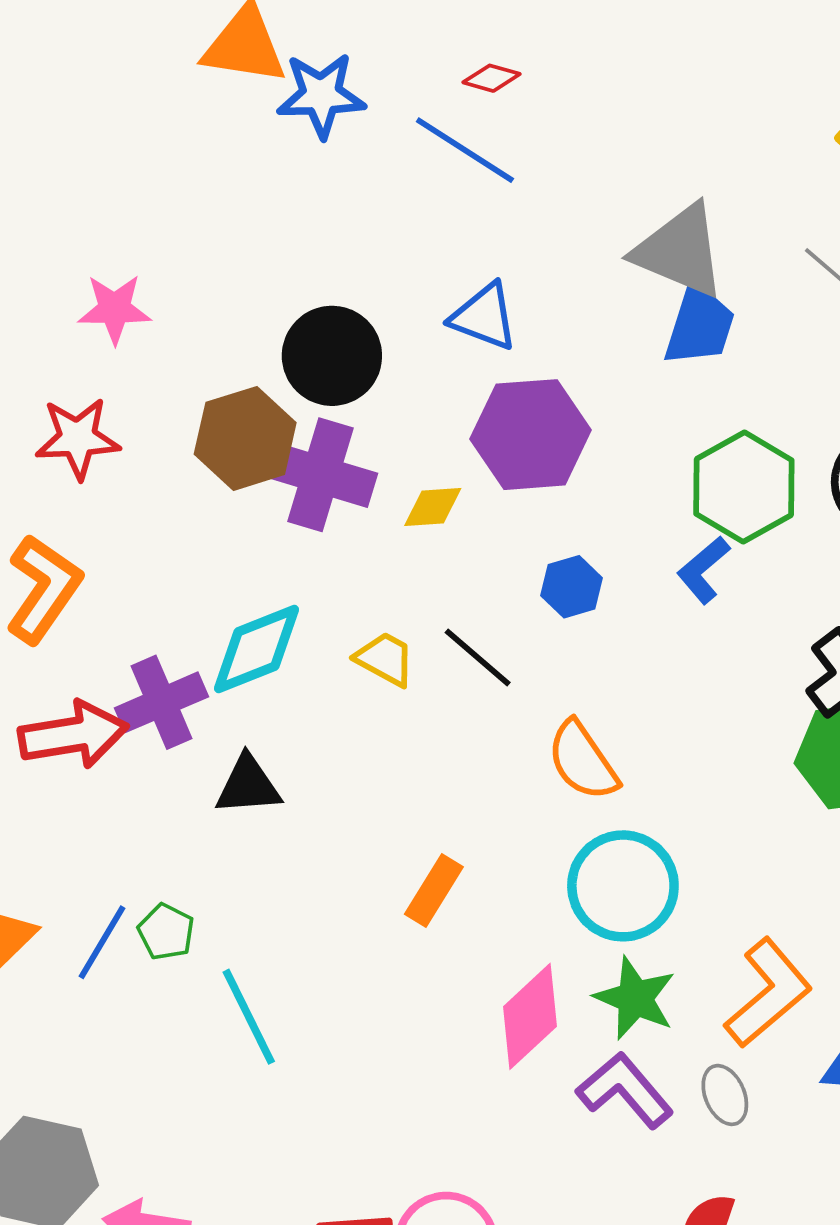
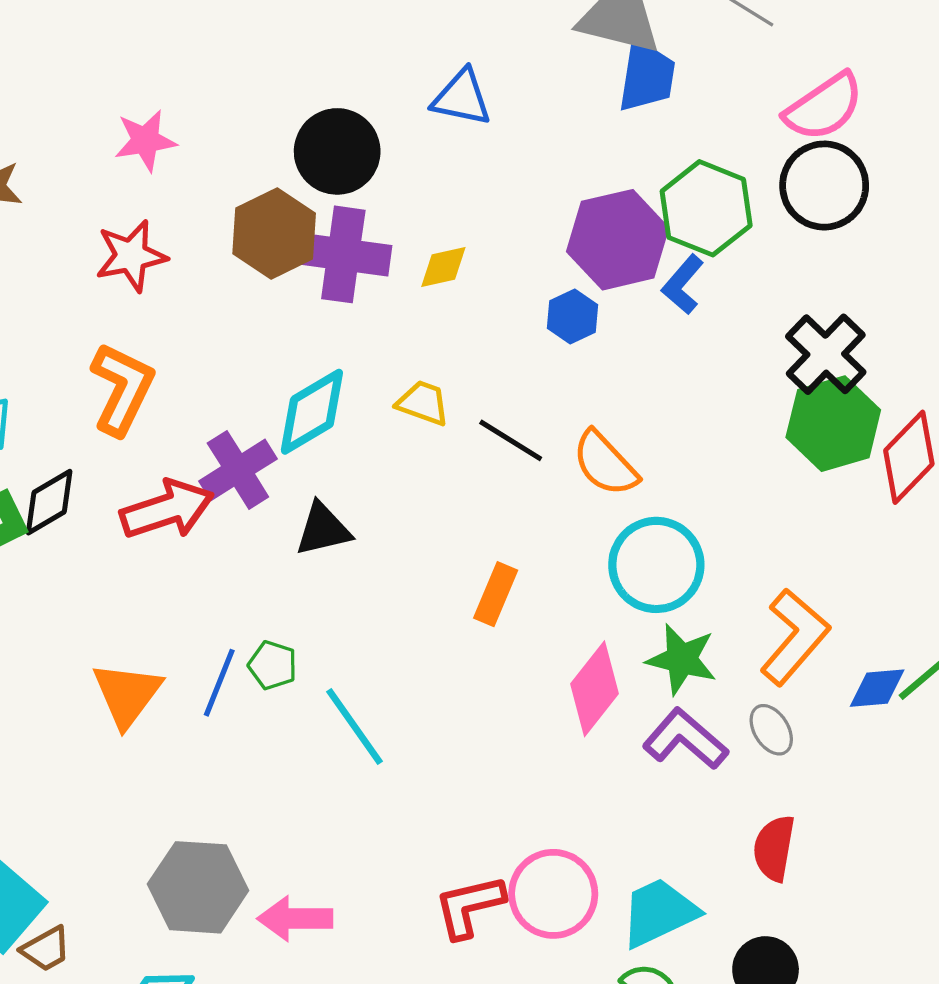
purple hexagon: (531, 435) -> (618, 240), moved
black line: (478, 657) -> (511, 440), moved

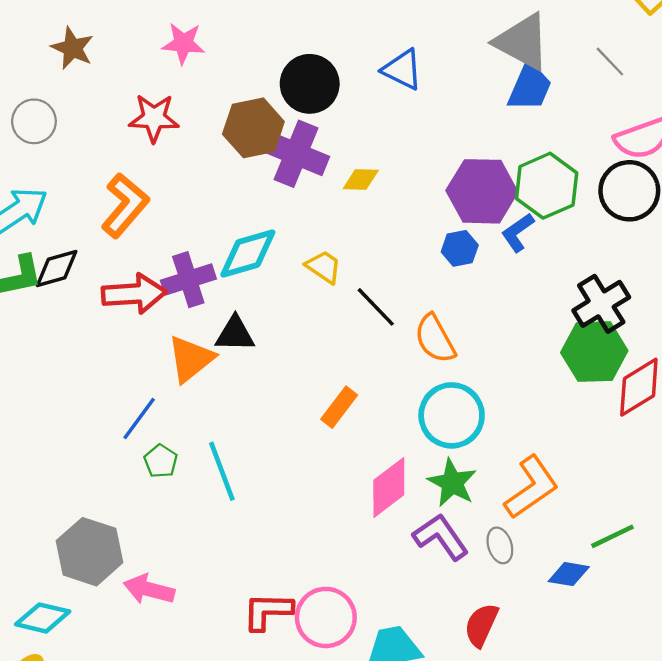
blue hexagon: (572, 317) -> (460, 248), moved
green pentagon: (273, 665) -> (161, 461), moved
blue diamond: (877, 688) -> (569, 574), moved
orange triangle: (127, 694) -> (191, 359), moved

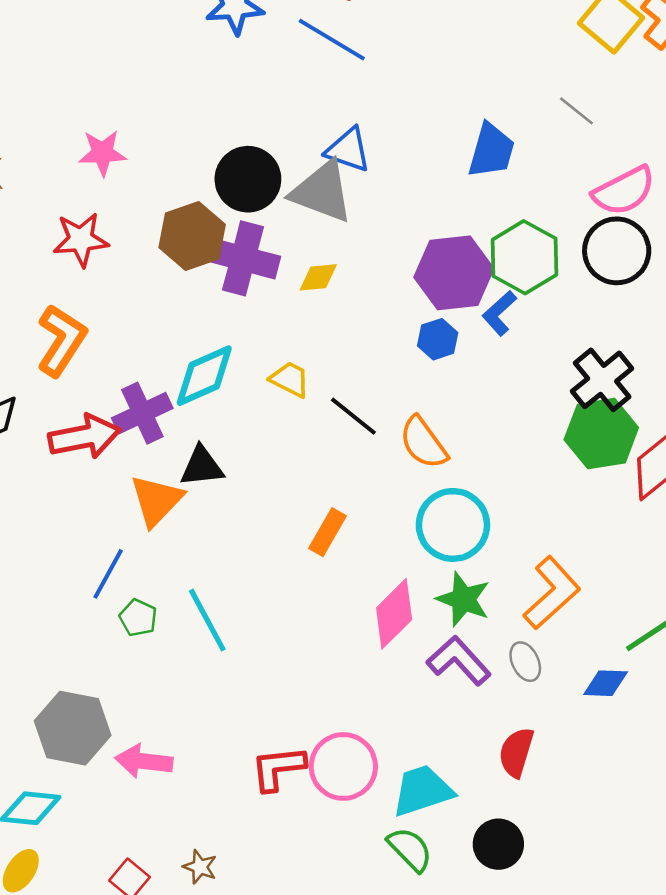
gray triangle: (522, 42) -> (322, 192), moved

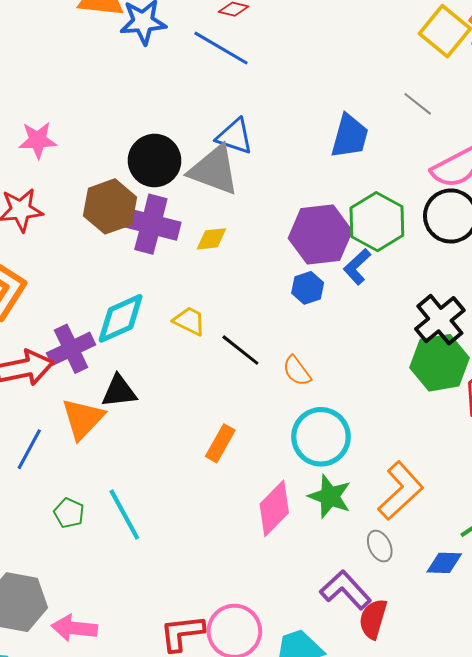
orange semicircle: (423, 443) -> (297, 371), size x0.7
blue line: (108, 574) -> (29, 449), moved
purple L-shape: (459, 661) -> (346, 590), moved

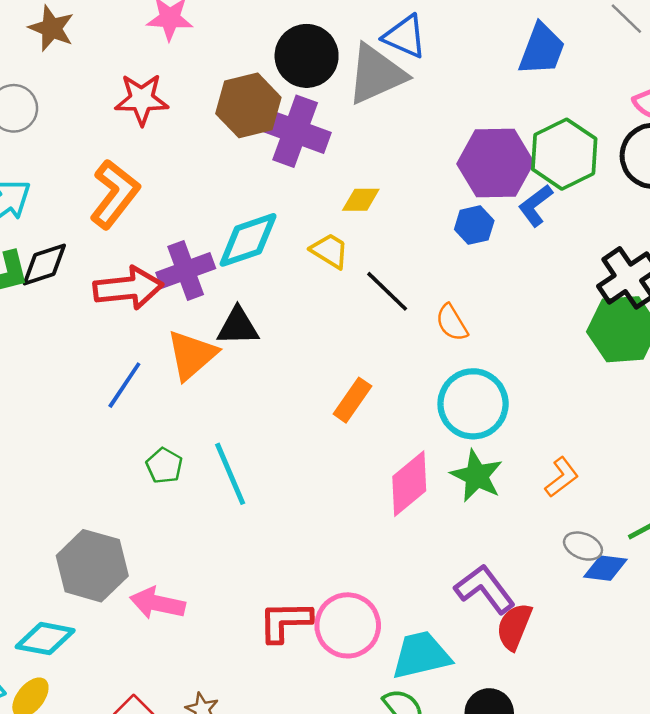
gray triangle: (214, 170) -> (376, 74), turned -50
yellow diamond: (211, 239) -> (361, 200), moved
orange L-shape: (401, 491) -> (562, 477), size x0.6
gray ellipse: (380, 546) -> (583, 546), moved, turned -48

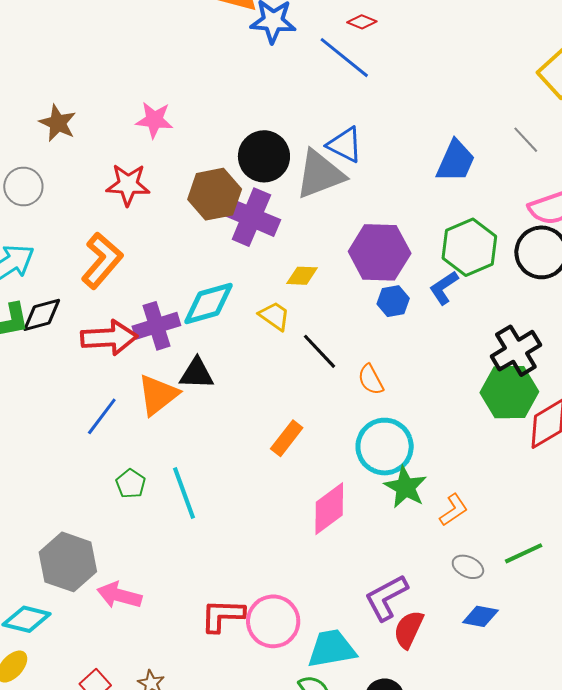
purple hexagon: (495, 163) -> (380, 252), moved
green star: (477, 476) -> (406, 487), moved
blue diamond: (605, 568) -> (480, 616), moved
purple L-shape: (485, 589) -> (386, 598), turned -84

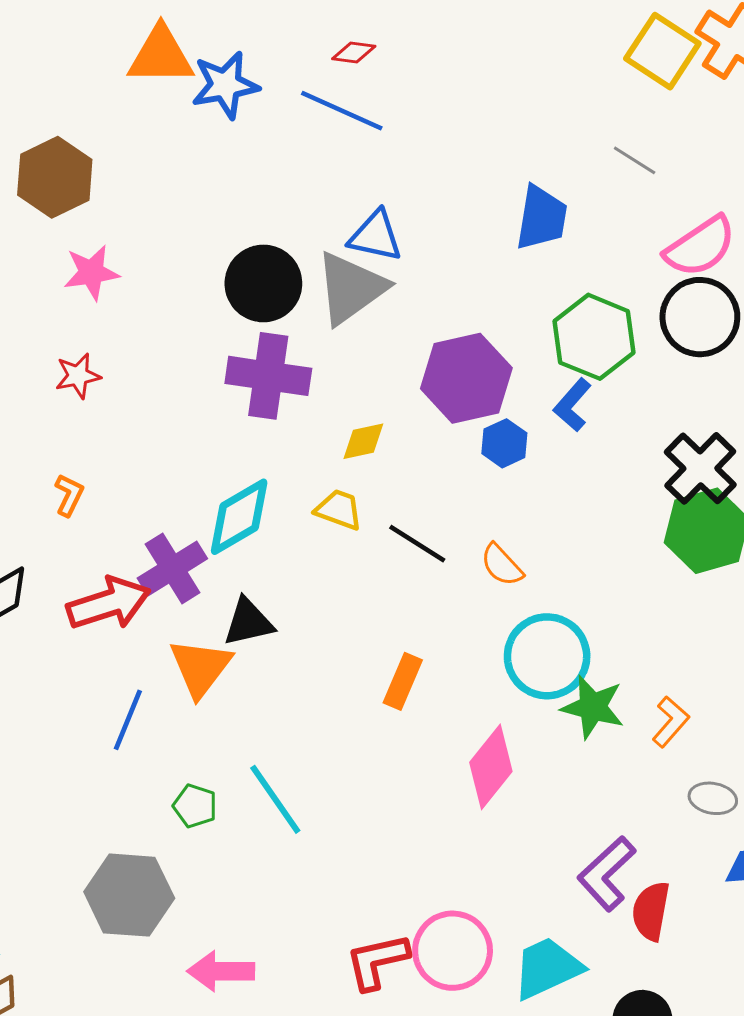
red star: (128, 185) -> (78, 376), size x0.7
brown hexagon: (215, 194) -> (55, 177), moved
orange L-shape: (102, 261) -> (69, 495), size x0.5
gray hexagon: (68, 562) -> (129, 895), moved

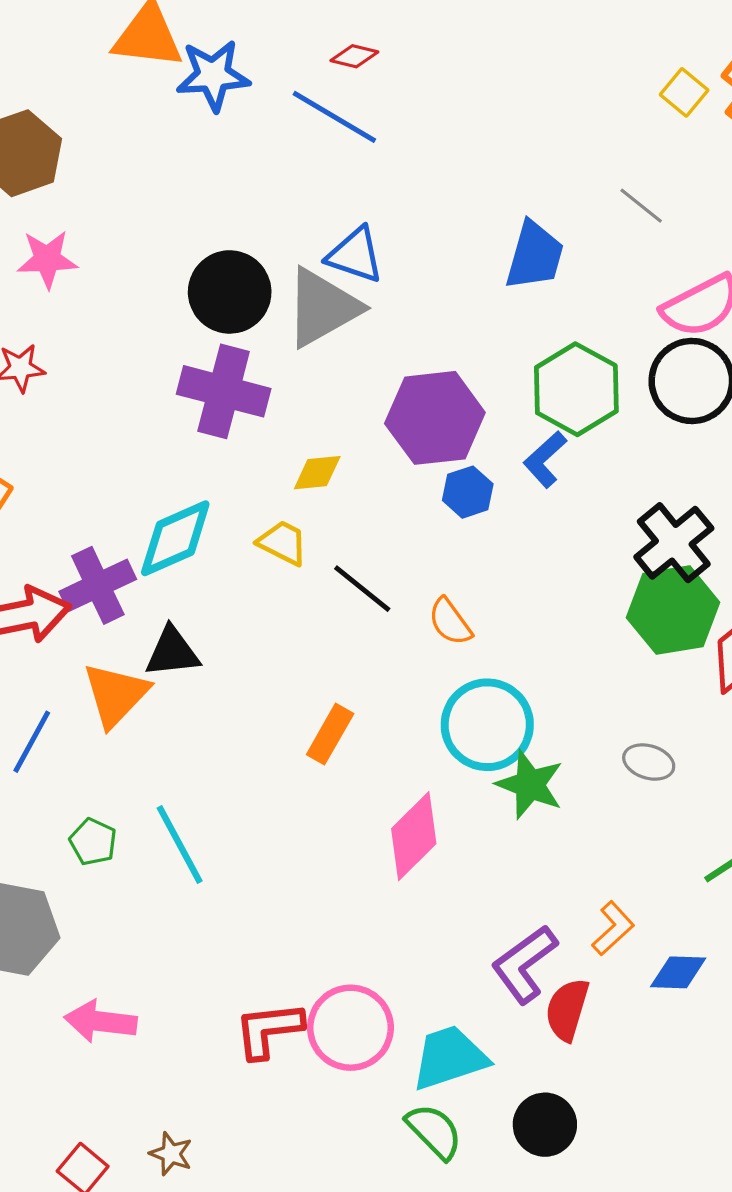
yellow square: (662, 51) -> (684, 92), size x0.6
orange L-shape: (671, 722) -> (613, 928), moved
gray ellipse: (713, 798) -> (649, 762), moved

